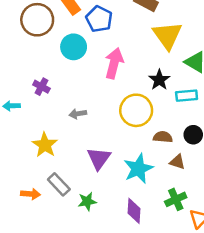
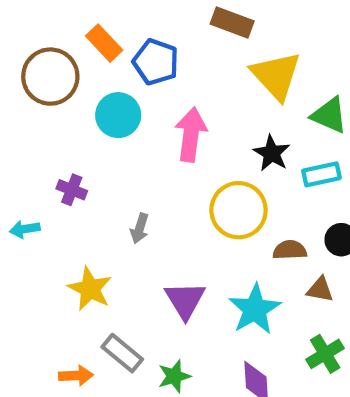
gray arrow: (78, 114) -> (140, 228), turned -56

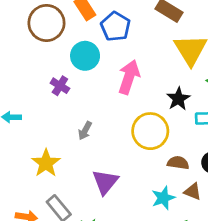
purple cross: (72, 190) -> (60, 86), moved
cyan star: (255, 309) -> (163, 198), moved, size x0.7

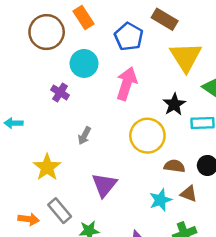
blue pentagon: (116, 27) -> (129, 37), moved

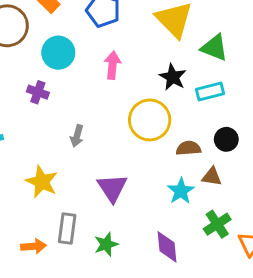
pink arrow: (127, 84) -> (112, 65), size x0.7
gray rectangle: (60, 211) -> (67, 229), turned 60

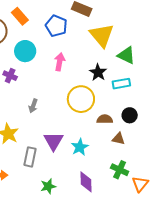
cyan star: (181, 191) -> (80, 147), moved
green cross: (217, 224) -> (120, 170), turned -36
gray rectangle: (67, 229) -> (30, 157), moved
green star: (106, 244) -> (48, 186), moved

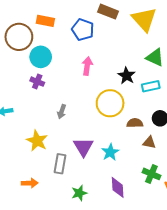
orange rectangle: (20, 16) -> (45, 21), turned -36
yellow triangle: (102, 35) -> (144, 19), moved
cyan circle: (25, 51) -> (41, 57), moved

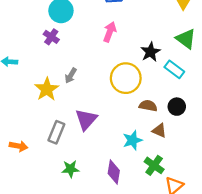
cyan rectangle: (151, 86) -> (174, 69), turned 36
yellow star: (37, 141) -> (47, 89), moved
cyan star: (110, 152) -> (132, 140), moved

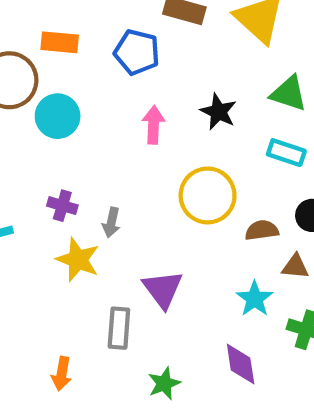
purple cross: (51, 37) -> (62, 206), moved
black star: (150, 52) -> (218, 112), moved
orange arrow: (19, 146) -> (62, 374), turned 108

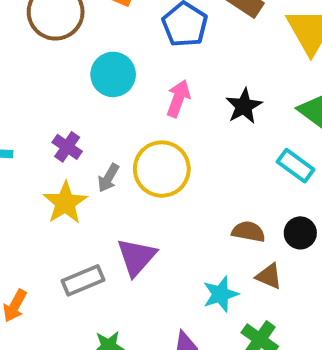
cyan circle: (58, 116) -> (113, 74), moved
yellow circle: (208, 195) -> (162, 169), moved
gray rectangle: (119, 328) -> (83, 280), turned 45

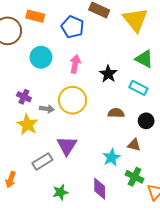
black star: (244, 106) -> (108, 74), moved
gray arrow: (108, 178) -> (47, 109), turned -104
brown semicircle: (248, 232) -> (116, 113), moved

